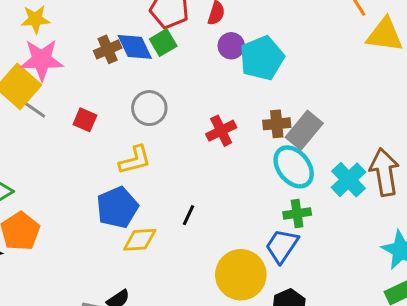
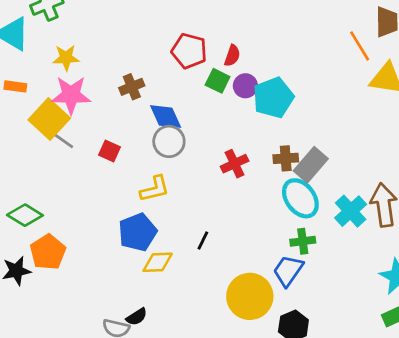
green square: (163, 43) -> (218, 81), moved, turned -35
blue diamond: (135, 47) -> (166, 117), moved

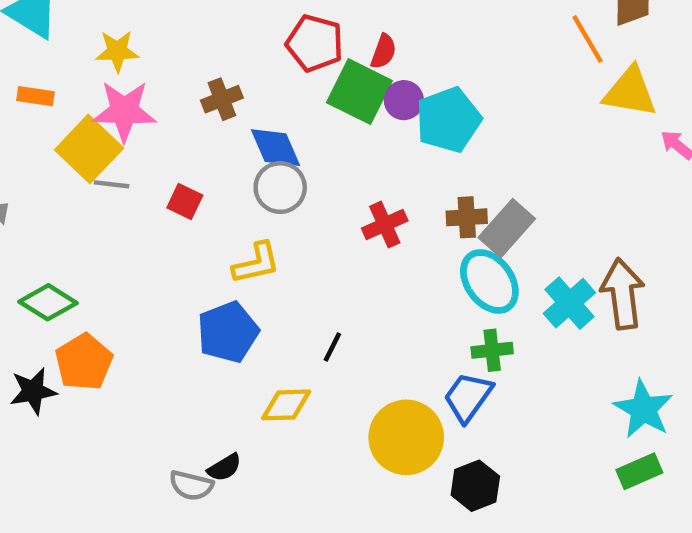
green square: (218, 81) -> (359, 92), size x1.6
gray line: (64, 141) -> (112, 184), turned -30
yellow diamond: (158, 262) -> (286, 405), moved

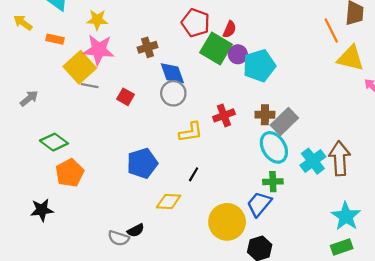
yellow L-shape: (256, 263) -> (191, 132), moved
black star: (33, 391) -> (42, 210), moved

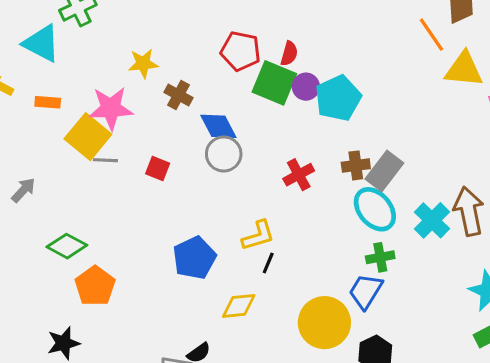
yellow star: (97, 20) -> (143, 63), moved
brown cross: (148, 47) -> (178, 95), turned -36
yellow L-shape: (191, 132) -> (258, 236), moved

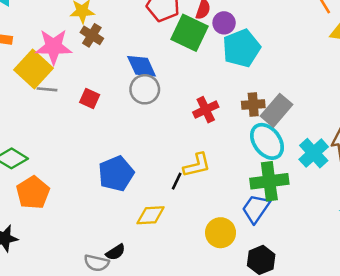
purple circle: (306, 87) -> (224, 23), moved
brown cross: (178, 95) -> (92, 35), moved
yellow L-shape: (258, 236) -> (197, 165), moved
green cross: (380, 257) -> (269, 181), size x1.6
yellow circle: (324, 323) -> (221, 233), size x0.7

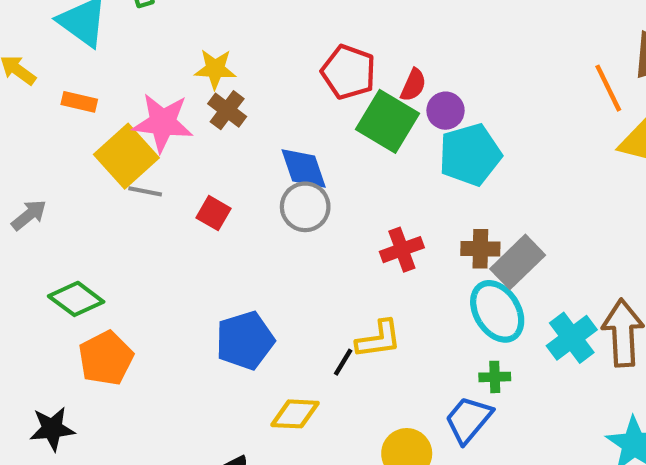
green cross: (269, 181) -> (495, 377), size x0.5

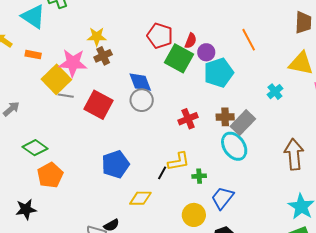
orange line: (608, 88) -> (249, 40), moved
brown cross: (227, 110) -> (103, 56), turned 30
red square: (214, 213) -> (98, 105), size x1.8
cyan cross: (572, 338) -> (275, 92), moved, size x0.7
green cross: (495, 377) -> (199, 176), moved

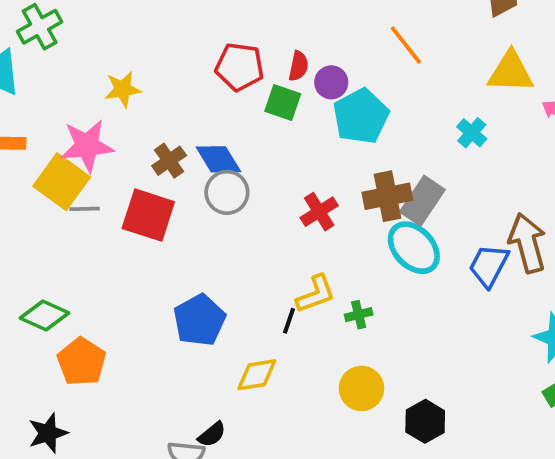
brown cross: (103, 56) -> (169, 161), moved
green square: (179, 58) -> (283, 103), size x0.7
brown cross: (225, 117) -> (387, 196), size x1.4
blue trapezoid: (222, 198) -> (489, 266), moved

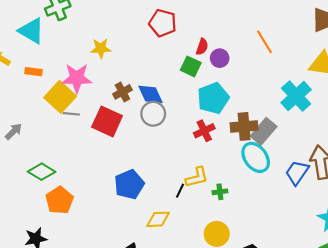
red pentagon: (240, 67) -> (163, 23), moved
cyan pentagon: (361, 116) -> (213, 98), moved
cyan cross: (472, 133) -> (296, 96), size x1.8

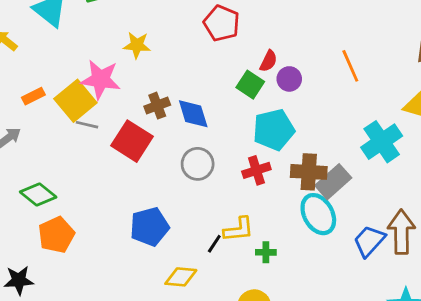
orange rectangle: (34, 72) -> (33, 96), moved, turned -42
gray circle: (153, 114) -> (198, 164), moved

